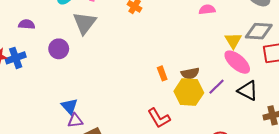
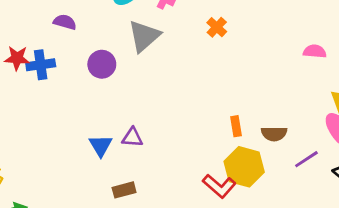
yellow hexagon: (189, 92) -> (244, 167), moved
red L-shape: (159, 118) -> (219, 186), turned -30
purple triangle: (75, 121) -> (132, 137), moved

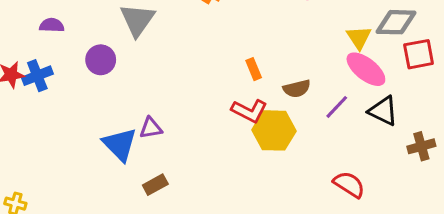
orange rectangle: (236, 126) -> (254, 69), moved
blue triangle: (101, 145) -> (120, 144), size x1.4
red L-shape: (219, 186) -> (249, 111), moved

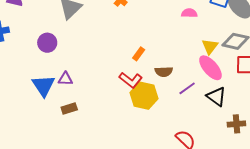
purple circle: (101, 60) -> (47, 43), moved
orange rectangle: (254, 69) -> (139, 54), turned 48
brown rectangle: (155, 185) -> (69, 108), moved

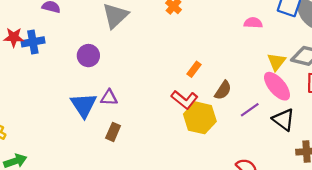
brown semicircle: (164, 72) -> (223, 90), turned -54
brown rectangle: (69, 108) -> (113, 132), turned -49

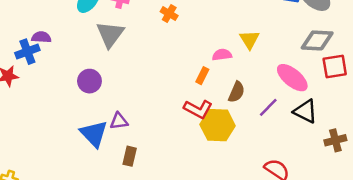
pink semicircle: (253, 23) -> (222, 55), moved
blue cross: (33, 42) -> (27, 52), moved
yellow triangle: (276, 62) -> (249, 40), moved

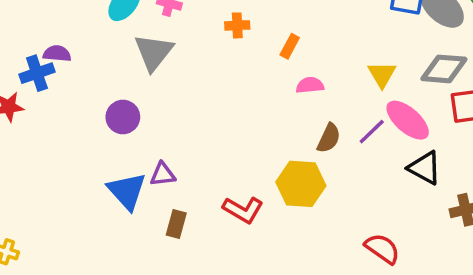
orange cross: (169, 14) -> (237, 25), turned -35
yellow triangle: (249, 40) -> (382, 74), moved
orange rectangle: (202, 76) -> (290, 46), moved
purple line: (268, 107) -> (372, 132), moved
red L-shape: (198, 109) -> (243, 210), moved

